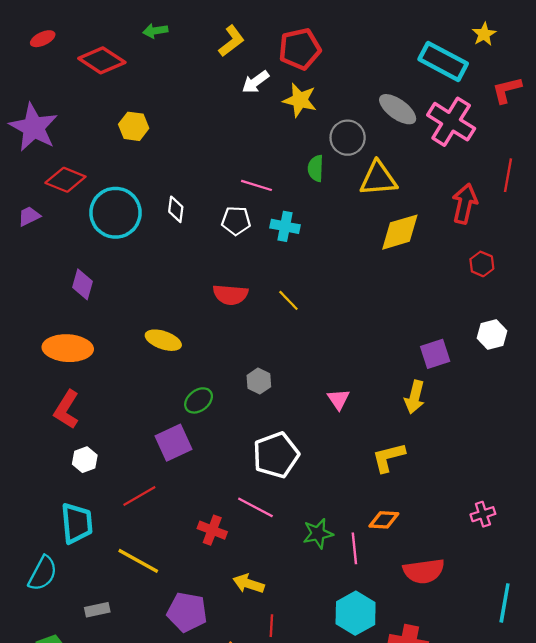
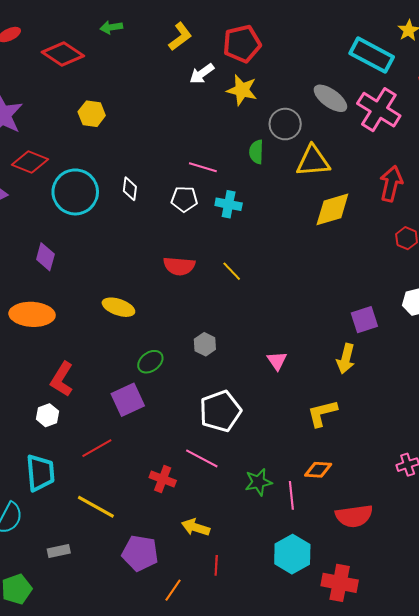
red L-shape: (67, 410) -> (62, 379), moved

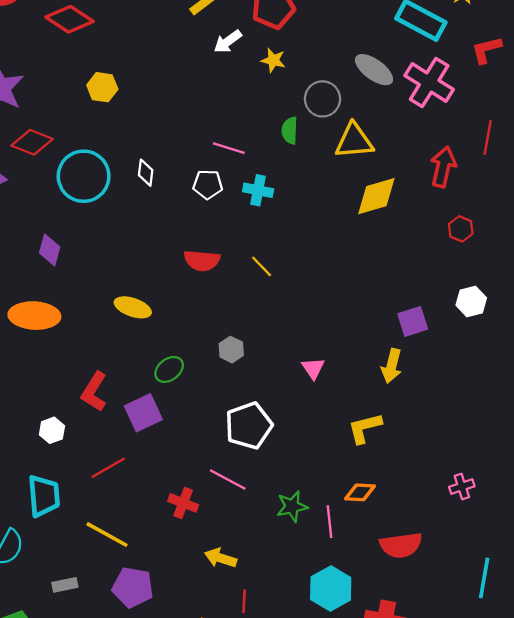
yellow star: (242, 90) -> (273, 60), size x0.7
red L-shape: (62, 379) -> (94, 392), moved
purple pentagon: (140, 553) -> (133, 587), moved

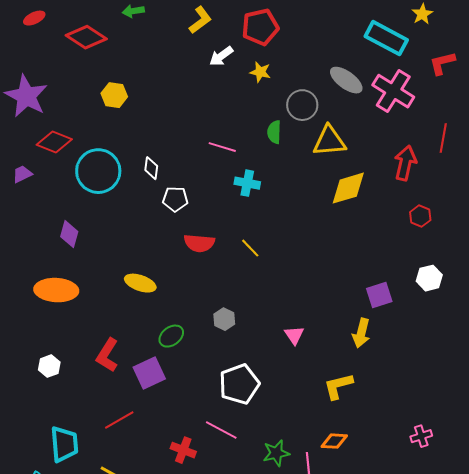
white pentagon: (208, 184) -> (175, 199), moved
white hexagon: (52, 430) -> (49, 366), moved

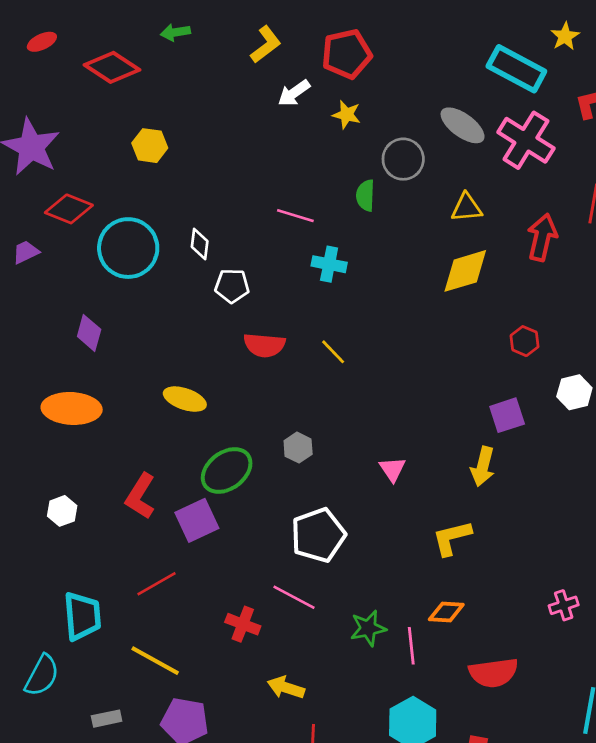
yellow triangle: (329, 141) -> (467, 208), moved, size x0.7
red hexagon: (420, 216) -> (525, 341), moved
green ellipse: (171, 336) -> (227, 470), size x1.5

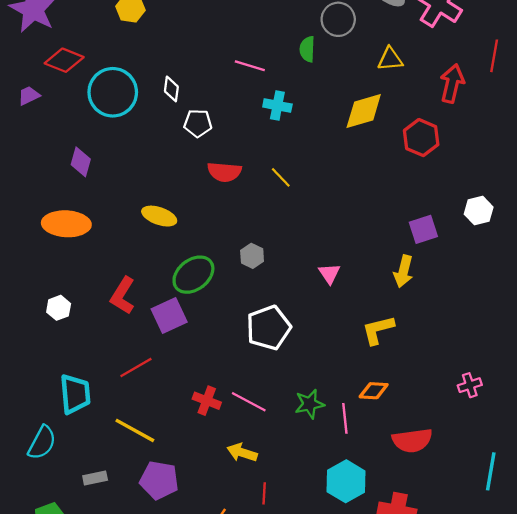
yellow diamond: (465, 271) -> (364, 111), moved
red hexagon: (525, 341) -> (421, 138), moved, size x1.5
pink line: (294, 597) -> (249, 402), moved

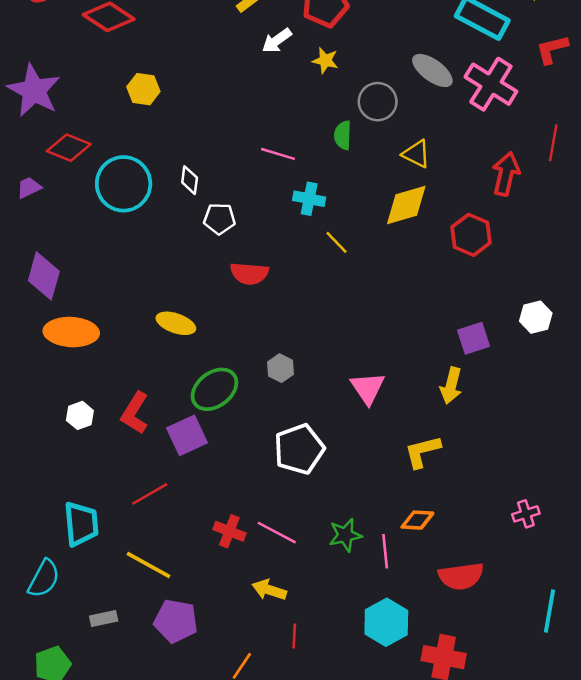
yellow triangle: (390, 59) -> (416, 154), moved, turned 32
purple diamond: (81, 162) -> (44, 276), moved, size x1.4
yellow line: (281, 177) -> (337, 242), moved
pink triangle: (329, 274) -> (368, 388), size x1.4
white hexagon: (59, 308) -> (80, 415), moved

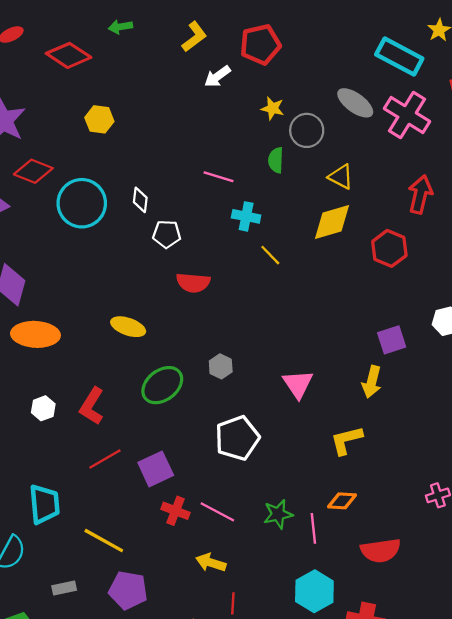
yellow star: (325, 60) -> (273, 108), moved
purple square: (187, 435) -> (156, 469), moved
red line: (150, 494) -> (105, 459), moved

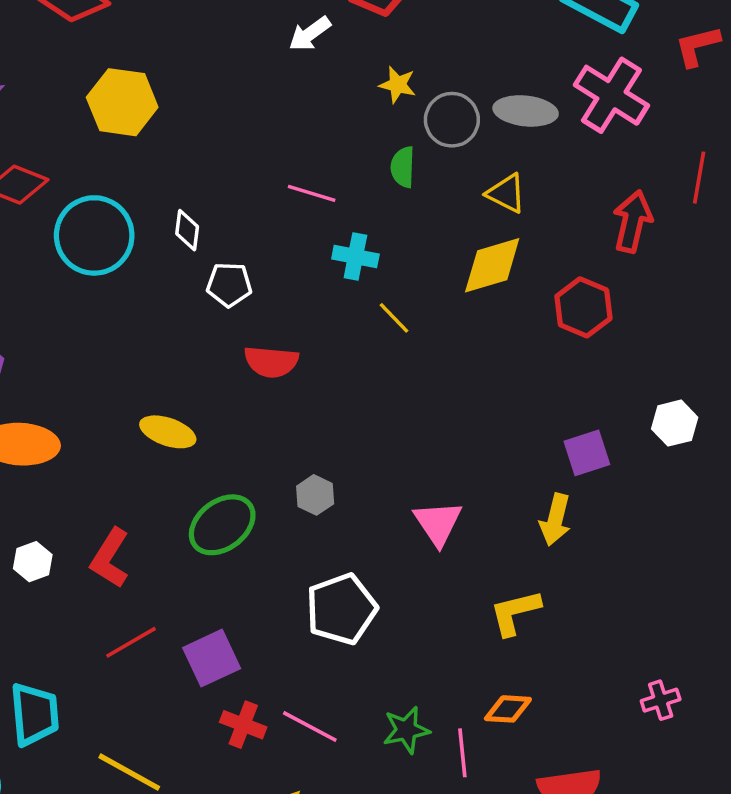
gray ellipse: (355, 103) -> (526, 111), moved, turned -30
yellow hexagon: (99, 119) -> (122, 102), size x1.5

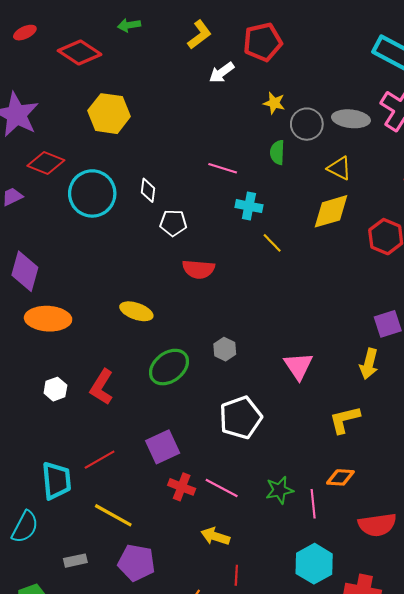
red line: (131, 642) -> (100, 460), moved

